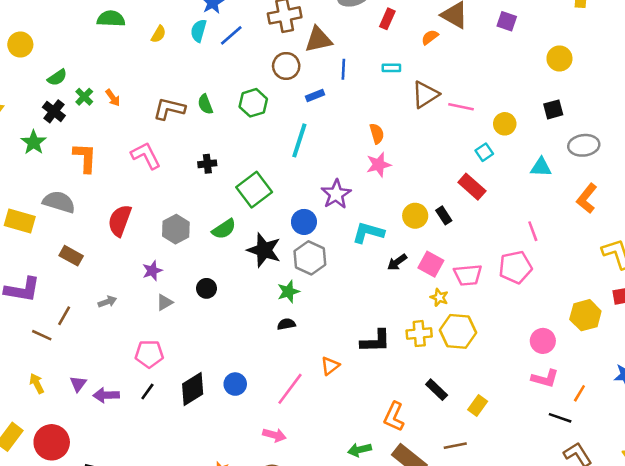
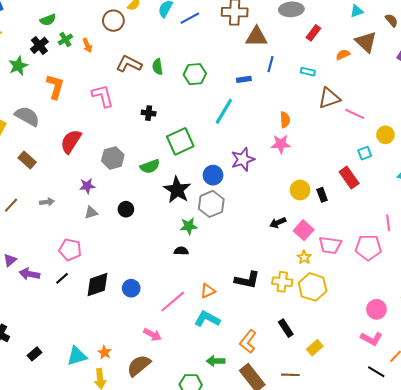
brown circle: (286, 66) -> (113, 21), moved
cyan L-shape: (368, 233) -> (207, 319), moved

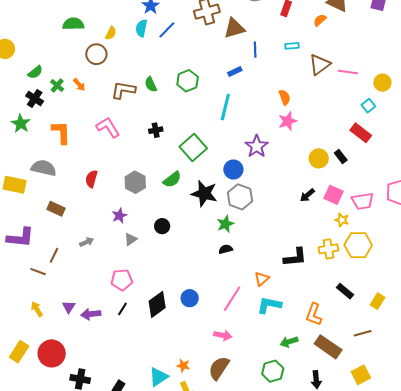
red semicircle: (71, 141) -> (91, 179), size x0.7

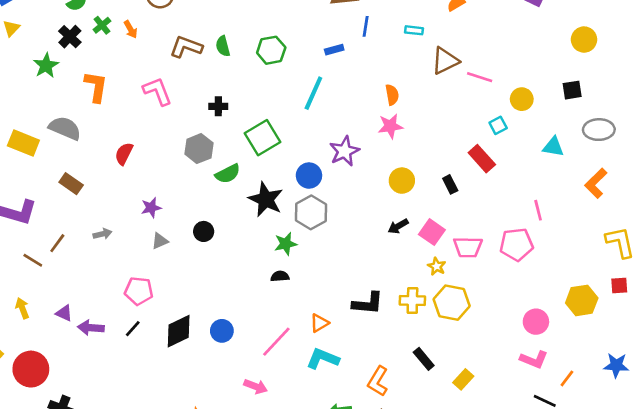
yellow circle: (319, 158) -> (402, 181), moved
gray hexagon: (135, 182) -> (199, 149), moved
purple triangle: (69, 307) -> (64, 313), turned -48

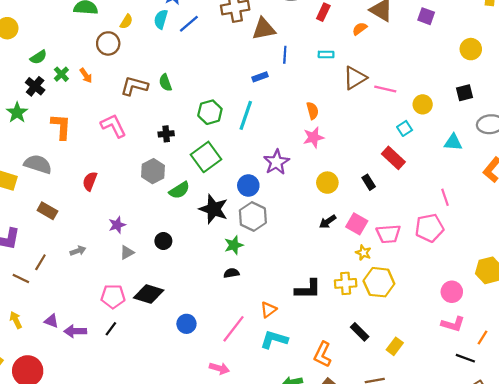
green hexagon: (271, 50) -> (210, 112), moved
black diamond: (179, 331) -> (149, 294), moved, turned 48

